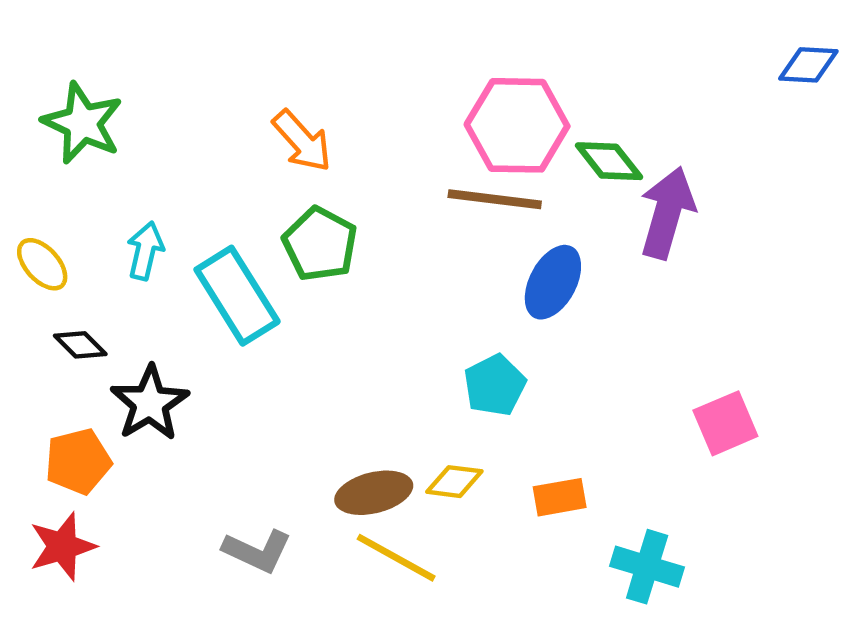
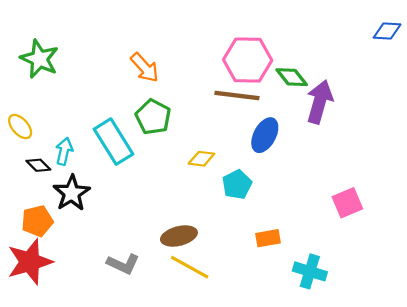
cyan arrow: (145, 251) -> (64, 151), moved
yellow diamond: (454, 482) -> (201, 159), moved
red star: (62, 546) -> (30, 262), size x1.4

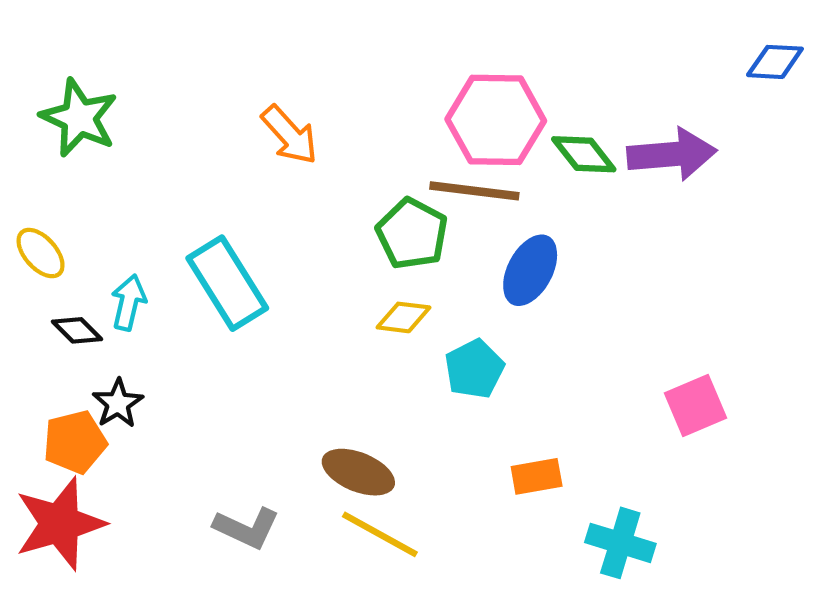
purple arrow: (320, 102) -> (672, 154), moved, turned 69
green pentagon: (153, 117) -> (412, 234), moved
black star: (72, 193) -> (118, 403), moved, size x0.7
brown ellipse: (179, 236) -> (358, 472), turned 36

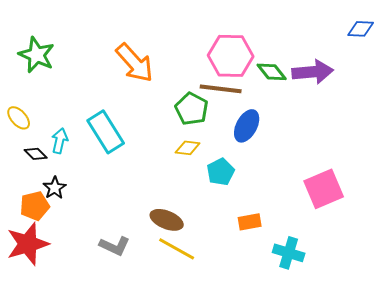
orange arrow: (290, 135) -> (135, 63), size x1.4
pink square: (696, 406) -> (324, 189), size x1.4

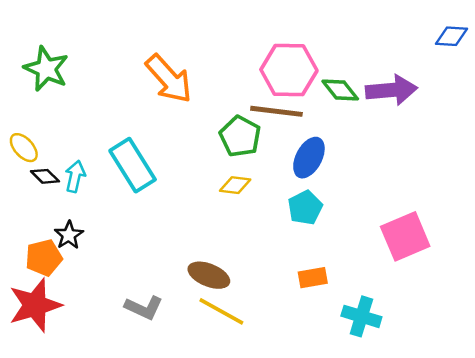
black diamond: (36, 154) -> (45, 176), moved
cyan pentagon: (221, 172) -> (305, 208), moved

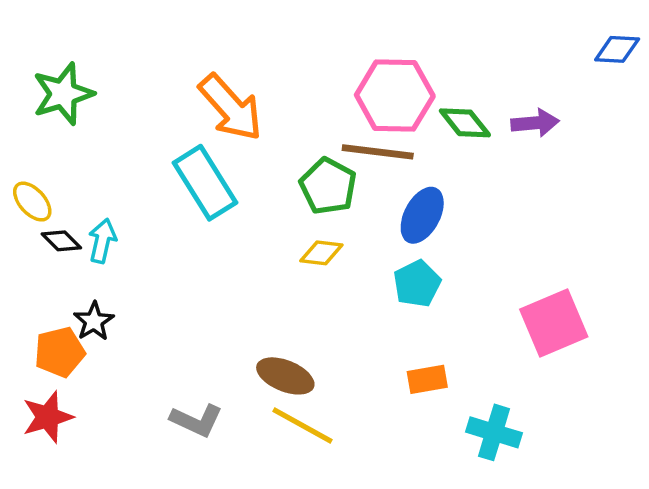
green star: (46, 69) -> (63, 94), turned 30
purple arrow: (391, 90) -> (535, 123), size x0.7
cyan rectangle: (133, 165) -> (205, 183), moved
red star: (35, 305) -> (48, 417), size x0.7

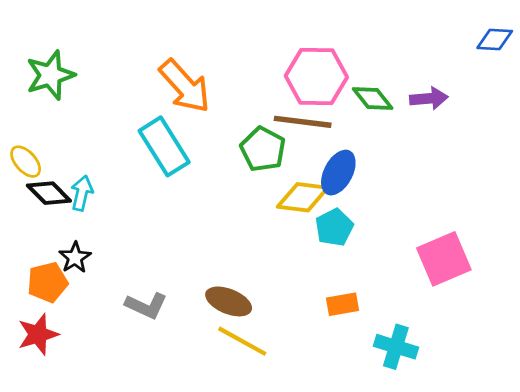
black diamond: (61, 241) -> (49, 193), size x1.4
yellow diamond: (321, 253) -> (303, 197), moved, size x1.5
gray L-shape: (196, 420) -> (146, 306), moved

